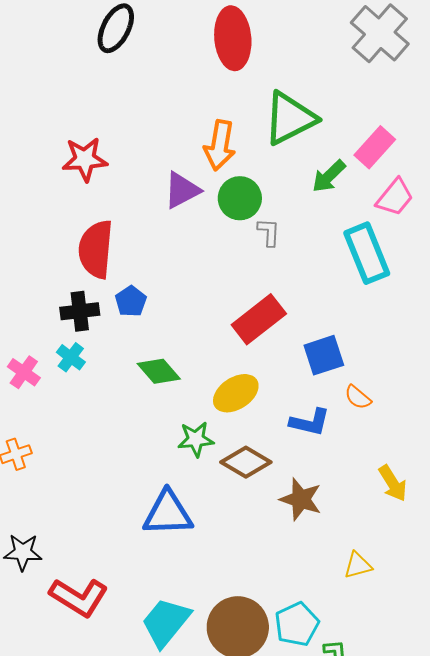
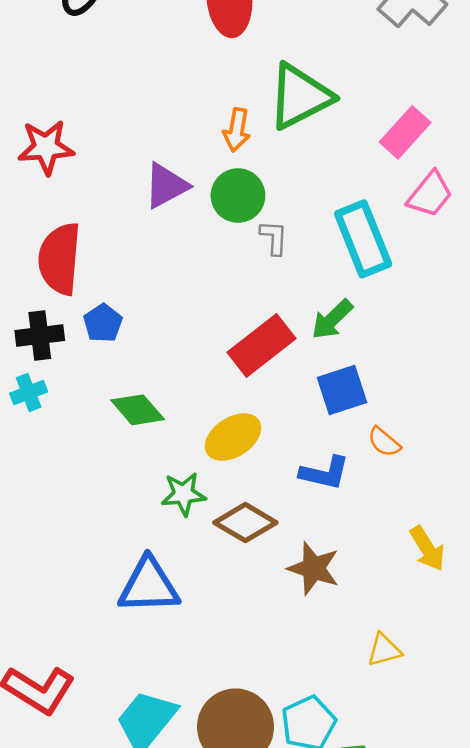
orange arrow: (220, 145) -> (237, 130), moved, size x0.7
green arrow: (329, 176) -> (332, 319), moved
cyan rectangle: (367, 253) -> (363, 239), moved
cyan cross: (71, 357) -> (29, 392), turned 32

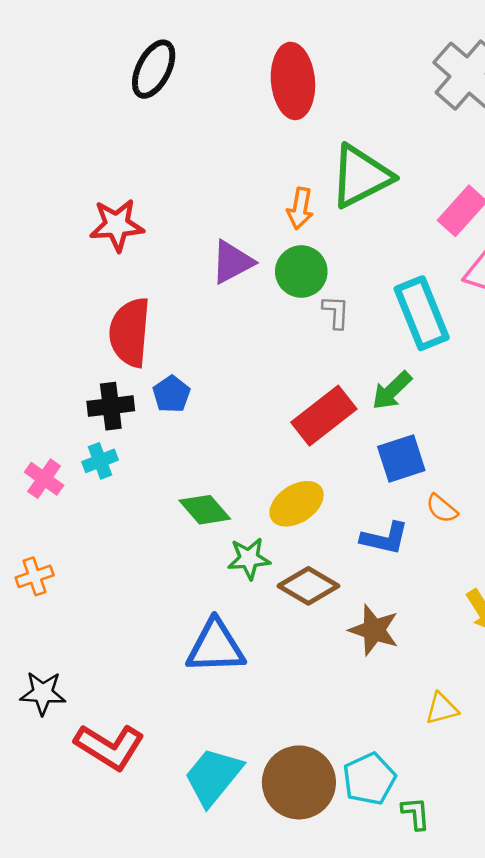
green diamond: (138, 410) -> (205, 510), moved

